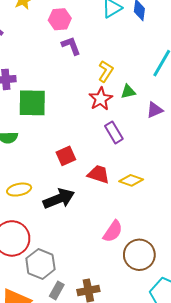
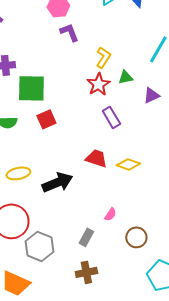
red square: (66, 156) -> (46, 119), moved
pink semicircle: (113, 231) -> (110, 214), size x0.6
brown circle: (139, 255) -> (136, 237), size x0.7
gray rectangle: (57, 290) -> (86, 237), moved

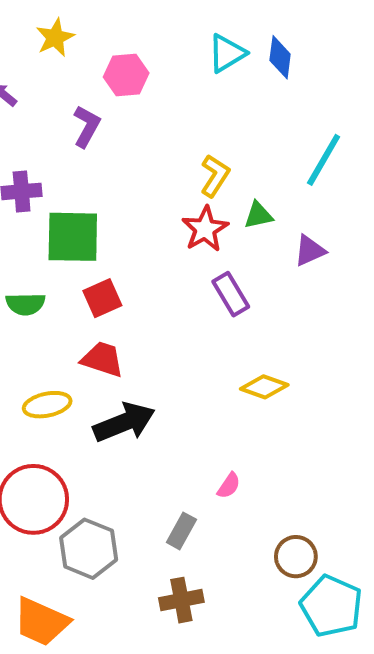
purple L-shape: (69, 32) -> (87, 126), moved, turned 50
red trapezoid: (96, 158) -> (102, 359), moved
brown circle: (136, 237) -> (296, 557), moved

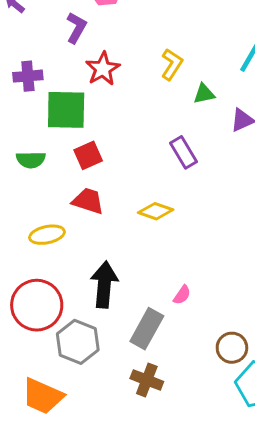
red star: (205, 229) -> (103, 69), moved
yellow diamond: (264, 387) -> (156, 211), moved
black arrow: (124, 422) -> (104, 285), moved, turned -63
gray rectangle: (181, 531) -> (147, 329), size x1.5
brown cross: (181, 600) -> (147, 380), turned 32

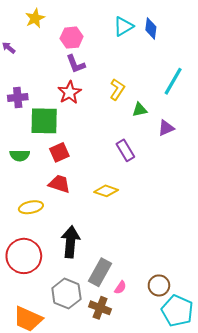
purple L-shape: (76, 28) -> (76, 64), moved, turned 130
pink semicircle: (182, 295) -> (120, 287), moved
gray hexagon: (78, 342) -> (66, 294), moved

